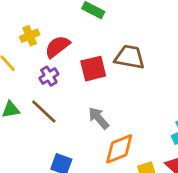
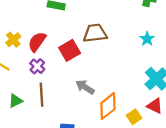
brown line: (44, 112) -> (41, 95), turned 60

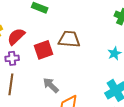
purple cross: (37, 66) -> (12, 58), turned 32

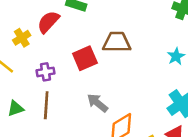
red semicircle: (16, 37) -> (48, 22), moved

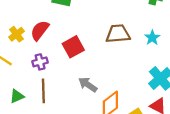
red semicircle: (48, 22) -> (40, 30), moved
brown trapezoid: (117, 42) -> (118, 34), moved

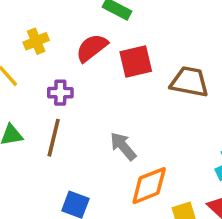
red semicircle: (40, 30) -> (92, 48), moved
red square: (73, 47) -> (136, 61), moved

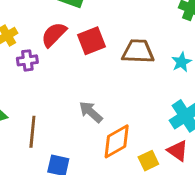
purple cross: (60, 93) -> (27, 60), moved
brown line: (54, 138) -> (32, 132), moved

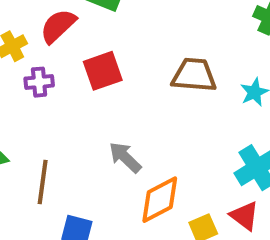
red semicircle: (54, 35) -> (58, 26), moved
red square: (92, 41) -> (103, 71), moved

